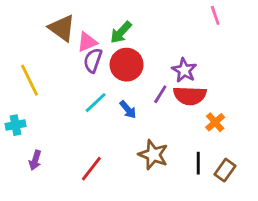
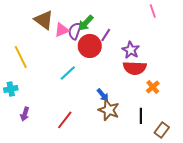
purple semicircle: (93, 60) -> (75, 31), moved
purple line: (160, 94) -> (106, 35), moved
blue arrow: (128, 110) -> (103, 95), moved
brown rectangle: (225, 170) -> (162, 130), moved

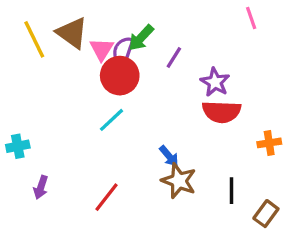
pink triangle: (62, 30) -> (102, 49), turned -35
red circle: (90, 46) -> (120, 76), moved
yellow line: (21, 57) -> (34, 39), moved
orange cross: (153, 87) -> (269, 143), moved, turned 32

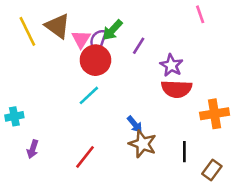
orange cross: (269, 143) -> (215, 114), size x1.5

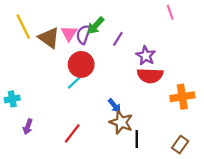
brown triangle: (58, 26) -> (49, 38), moved
red circle: (95, 60) -> (81, 64), moved
black line: (184, 152) -> (137, 139), moved

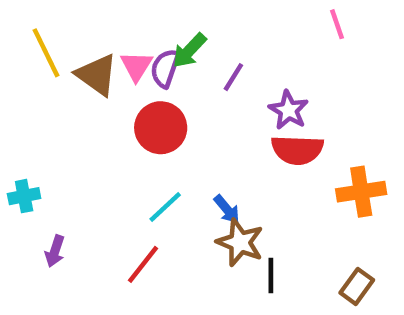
cyan line: (76, 81) -> (165, 207), moved

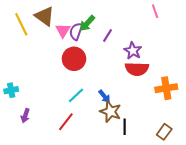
brown triangle: (97, 75) -> (45, 16), moved

